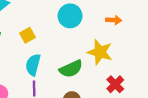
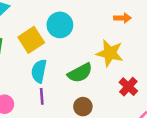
cyan circle: (70, 16) -> (60, 25), moved
yellow square: (28, 35) -> (31, 40), size x1.5

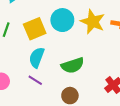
yellow star: (110, 53) -> (93, 22), moved
purple line: (42, 96) -> (35, 80), turned -64

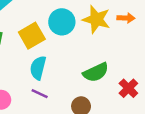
green semicircle: (73, 65) -> (96, 72), moved

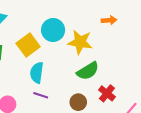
yellow star: (96, 19) -> (80, 42), moved
red cross: (128, 88) -> (107, 93), moved

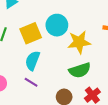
yellow star: (80, 42) -> (79, 42), turned -30

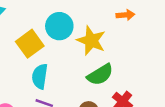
yellow star: (79, 42) -> (91, 41), turned -30

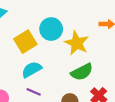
cyan semicircle: (40, 76) -> (32, 69), turned 48

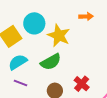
green semicircle: (82, 72) -> (51, 62), moved

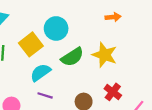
yellow star: (59, 36) -> (105, 55), moved
green semicircle: (51, 62) -> (72, 57), moved

